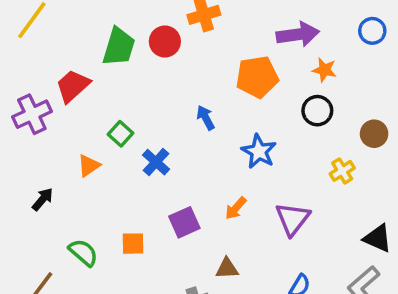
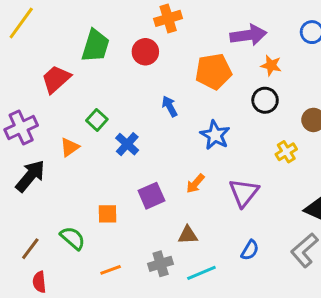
red circle: (165, 42) -> (145, 52), moved
purple cross: (32, 114) -> (21, 128), moved
black arrow: (43, 199) -> (30, 176), size x1.6
green semicircle: (83, 252) -> (73, 238), moved

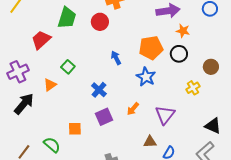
orange pentagon: (214, 71) -> (151, 48), moved
blue cross: (127, 144) -> (99, 90), moved
brown triangle: (188, 235) -> (150, 142), moved

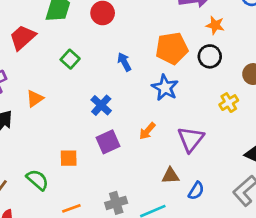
green square: (68, 67) -> (70, 59), moved

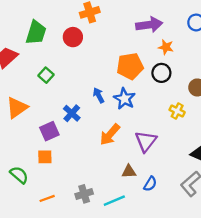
blue arrow: (124, 62) -> (99, 95), moved
orange triangle: (35, 98) -> (17, 108), size x1.5
yellow cross: (229, 103) -> (177, 111), turned -32
orange arrow: (147, 131) -> (110, 135), size x1.5
purple square: (108, 142) -> (49, 131), moved

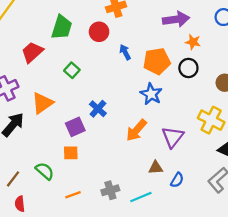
blue arrow: (99, 95) -> (125, 52), moved
yellow cross: (177, 111) -> (211, 120), moved, size x1.6

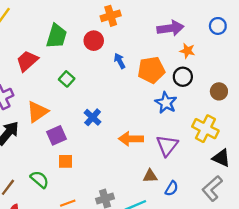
blue star: (151, 94) -> (166, 103), moved
purple square: (75, 127) -> (56, 135), moved
orange arrow: (136, 130) -> (131, 139), turned 50

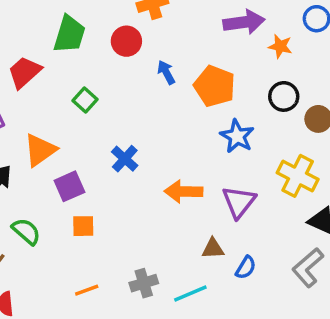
orange star: (187, 51) -> (280, 46), moved
orange pentagon: (151, 70) -> (215, 86), turned 30
black circle: (183, 77) -> (284, 96), moved
green semicircle: (40, 179) -> (26, 231), moved

